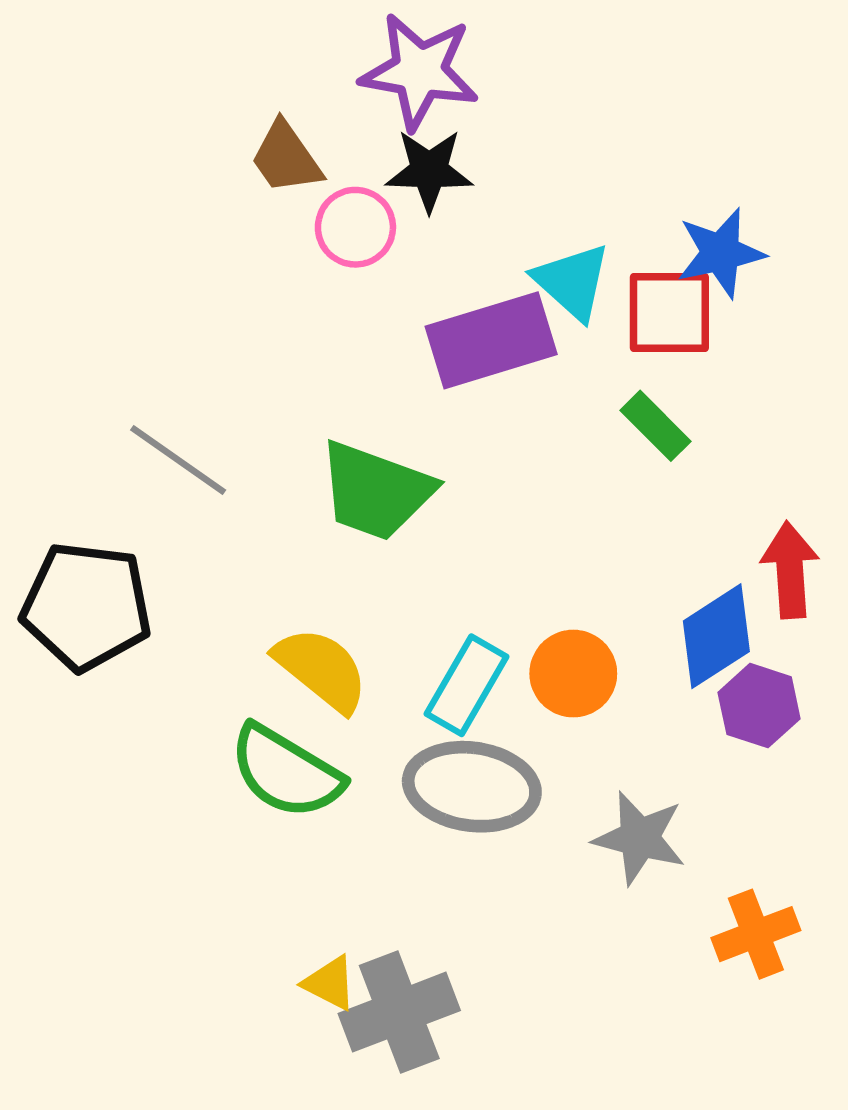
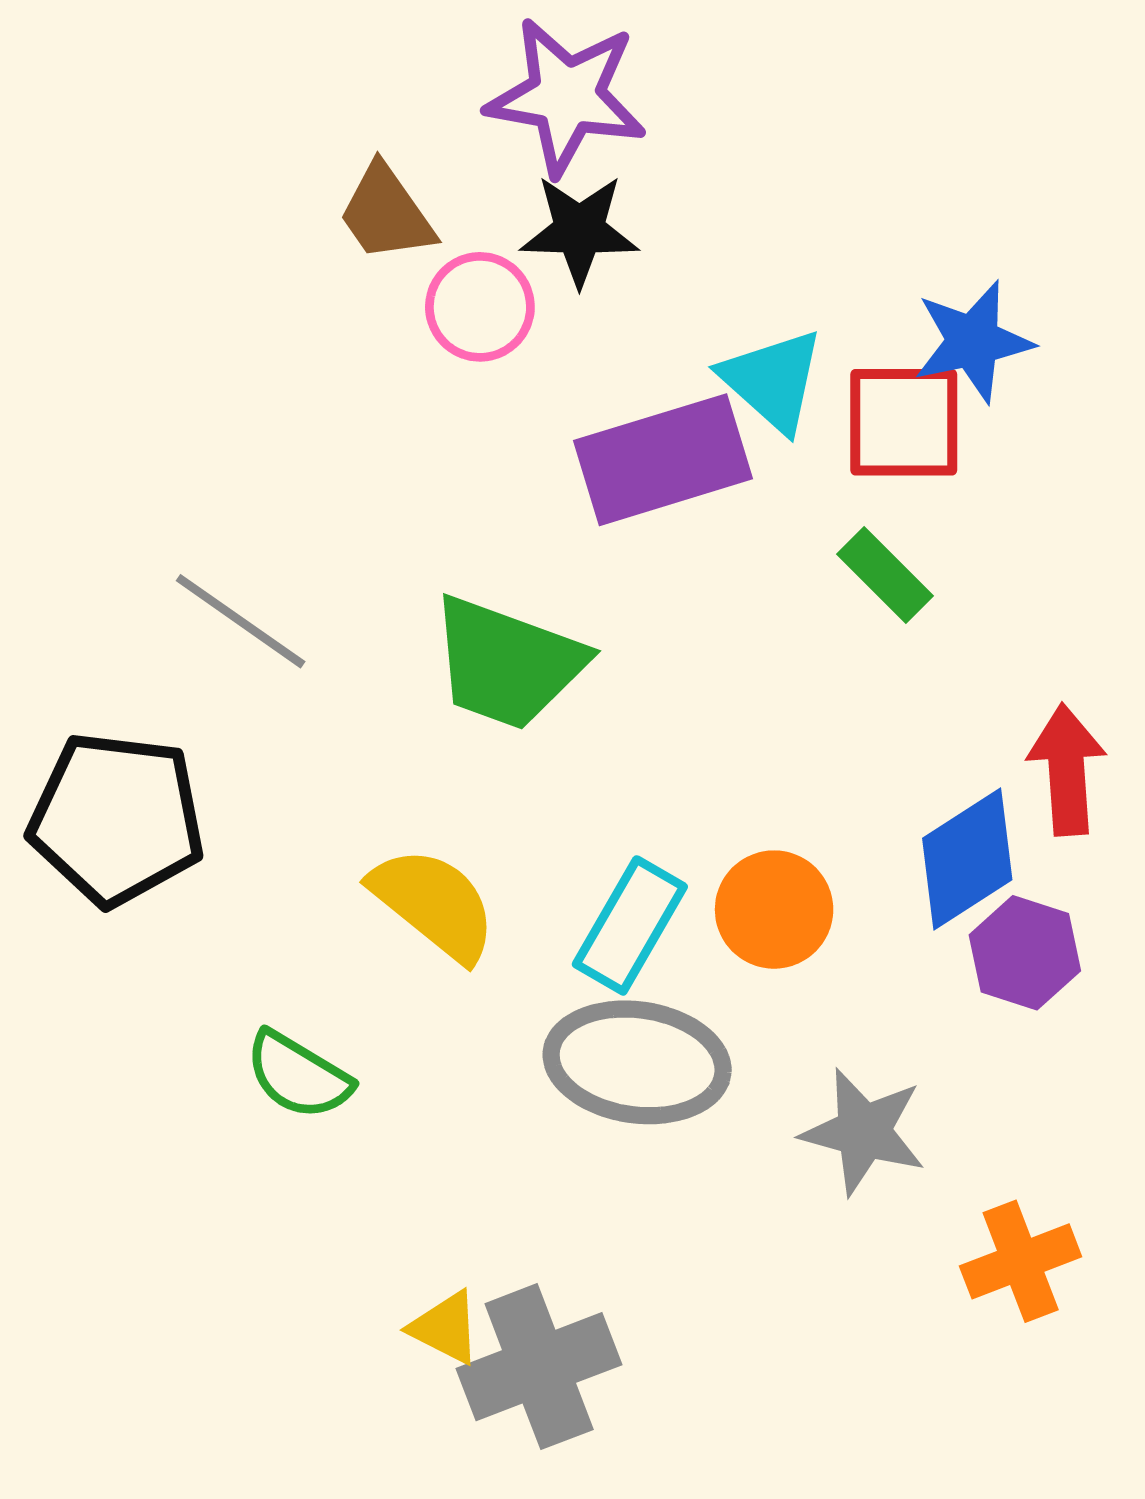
green semicircle: (286, 772) -> (298, 1075), moved, size x0.7

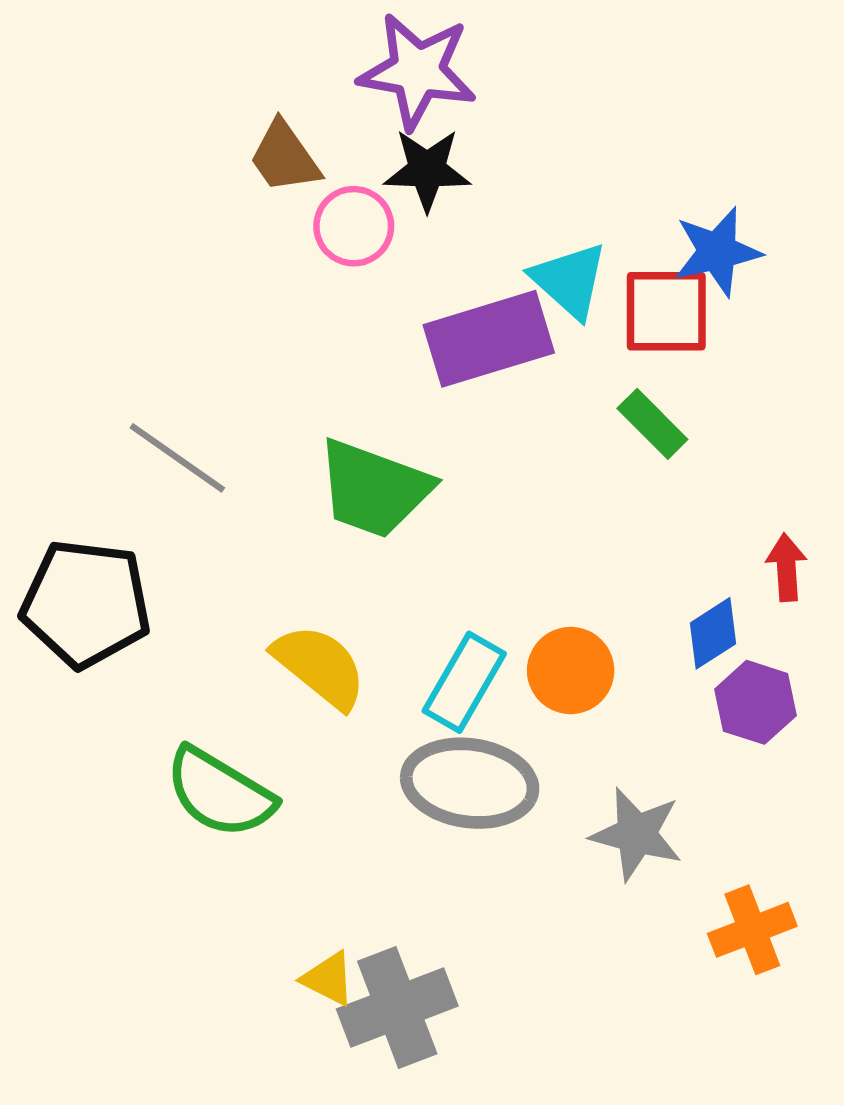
red arrow: (1067, 770) -> (786, 567), size x0.7
blue diamond: (967, 859) -> (713, 633), size x0.7
green semicircle: (298, 1075) -> (220, 793), size x1.4

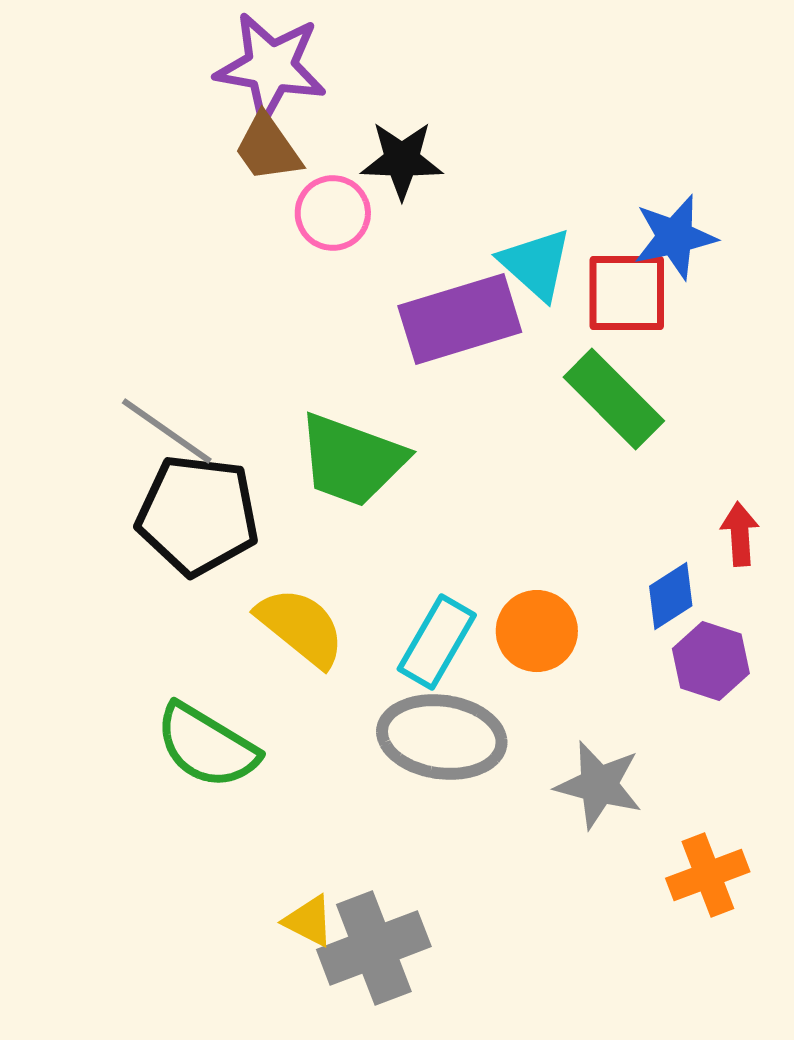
purple star: (418, 71) -> (271, 67), moved
green rectangle: (652, 424) -> (614, 399), size x1.5
black pentagon: (86, 604) -> (198, 515), moved

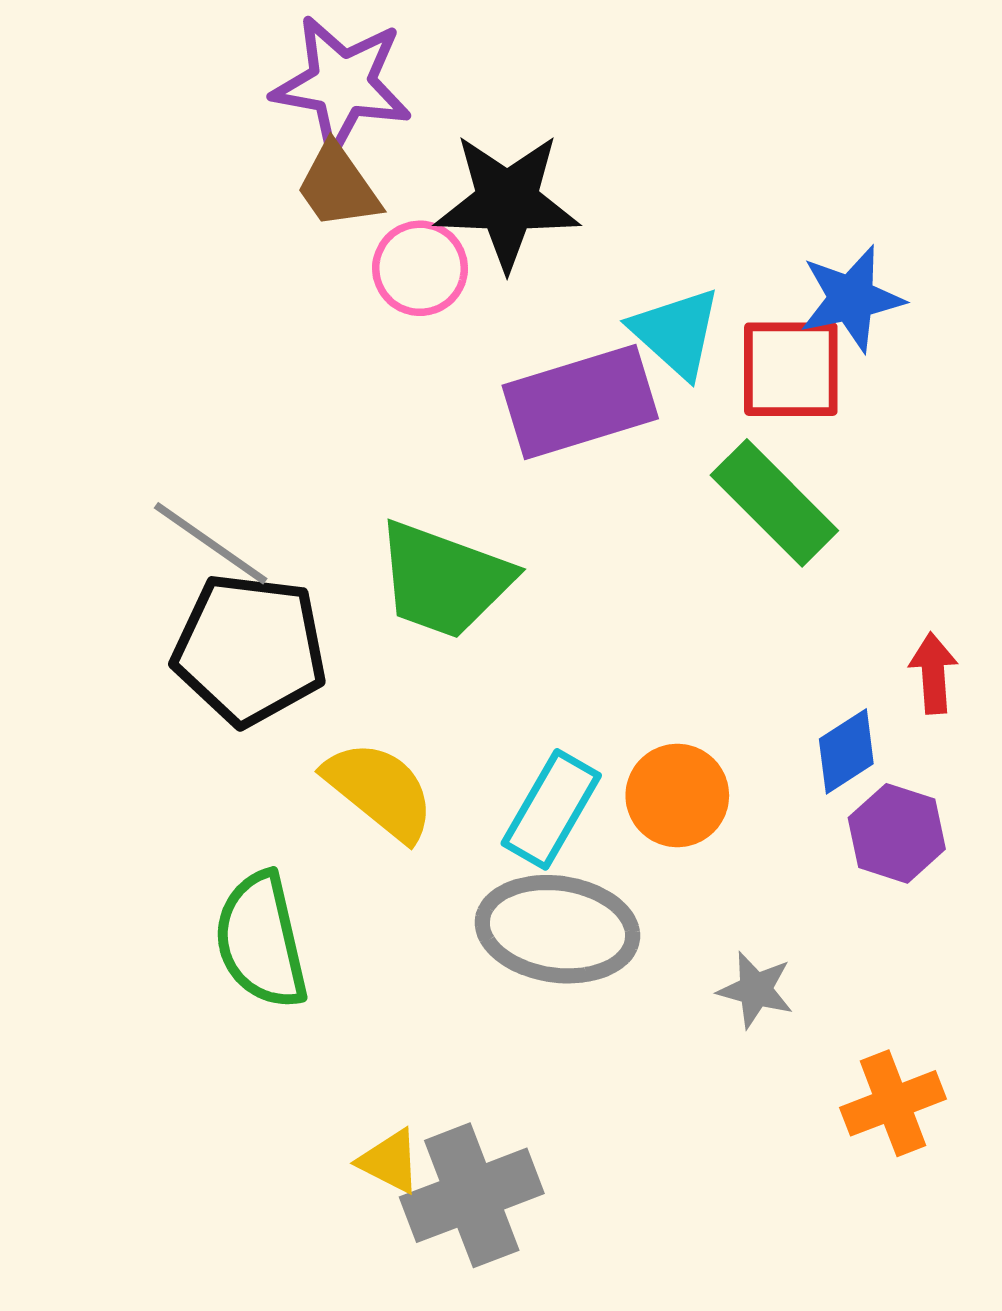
black star: (402, 160) -> (507, 201), size x1.4
green semicircle: (207, 746) -> (261, 941), turned 46
gray star: (599, 785) -> (756, 990), size x0.7

